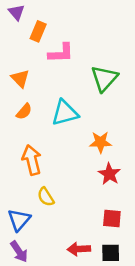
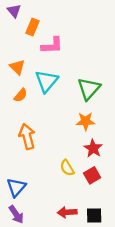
green triangle: (104, 78) -> (89, 89), moved
cyan triangle: (65, 113) -> (47, 81), moved, turned -35
yellow semicircle: (46, 197) -> (67, 168), moved
red square: (112, 218) -> (92, 175), moved, turned -35

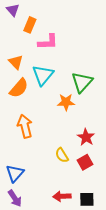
orange semicircle: (21, 95) -> (19, 88), size x1.5
orange star: (86, 121) -> (66, 102), moved

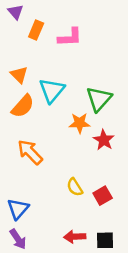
pink L-shape: (48, 42) -> (70, 37), moved
orange arrow: (25, 126) -> (30, 152), turned -30
red star: (86, 137) -> (104, 140), moved

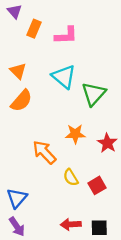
cyan triangle: (52, 90) -> (64, 77), moved, turned -30
orange star: (80, 123) -> (75, 134), moved
red star: (104, 140) -> (107, 143), moved
orange arrow: (30, 152) -> (44, 152), moved

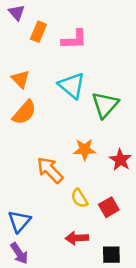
red arrow: (71, 224) -> (77, 238), moved

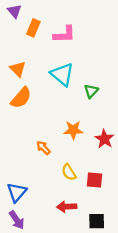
green triangle: (105, 105) -> (91, 91), size x0.6
orange arrow: (50, 170) -> (43, 148), size x0.6
red square: (109, 207) -> (94, 180), turned 35

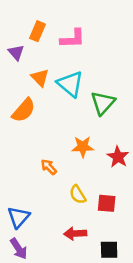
purple triangle: (14, 11) -> (16, 53), moved
orange triangle: (18, 69) -> (40, 78), moved
green triangle: (91, 91) -> (103, 103), size x1.5

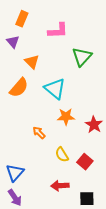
orange rectangle: (37, 31) -> (22, 19), moved
cyan triangle: (70, 84) -> (55, 89), moved
green triangle: (103, 103) -> (82, 57), moved
red square: (107, 203) -> (85, 162), turned 35

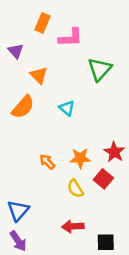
orange rectangle: (22, 19) -> (42, 23), moved
cyan triangle: (55, 89) -> (67, 108), size x0.6
orange star: (66, 117) -> (80, 158), moved
red square: (85, 162) -> (103, 179), moved

